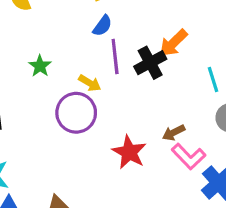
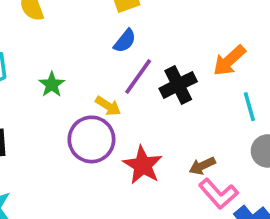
orange arrow: (173, 43) -> (229, 61), moved
purple line: (115, 56) -> (138, 76), turned 40
red star: (129, 152) -> (143, 165), moved

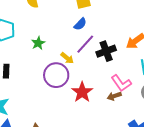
pink L-shape: (218, 194) -> (121, 83), moved

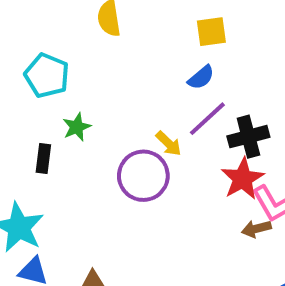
green star: (38, 43) -> (77, 127), moved
red star: (82, 92) -> (243, 179), moved

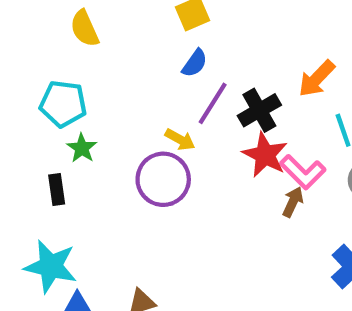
cyan pentagon: (47, 76) -> (63, 104), moved
brown arrow: (256, 229) -> (293, 202), turned 144

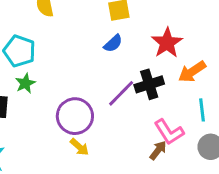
purple line: (213, 103) -> (121, 93), moved
yellow arrow: (180, 139) -> (79, 147), moved
red star: (265, 155) -> (167, 43), moved

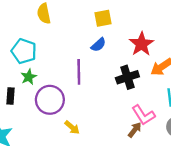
purple line: (121, 93) -> (79, 72), moved, turned -45
purple circle: (75, 116) -> (50, 100), moved

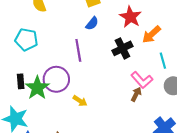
green star: (29, 77) -> (37, 88), moved, size x1.6

